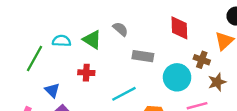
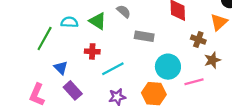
cyan circle: (177, 77) -> (168, 67), moved
cyan line: (124, 94) -> (113, 69), moved

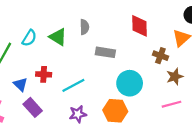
gray semicircle: (124, 11) -> (84, 27), turned 48
cyan semicircle: (69, 22) -> (29, 38), turned 119
red cross: (92, 51) -> (44, 74), moved
pink line: (194, 82) -> (171, 104), moved

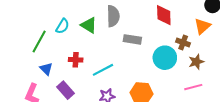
gray semicircle: (84, 27) -> (113, 16), size x1.5
cyan circle: (130, 83) -> (165, 58), moved
blue triangle: (20, 84) -> (46, 69), moved

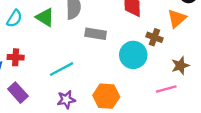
red cross: (76, 60) -> (16, 57), moved
brown star: (196, 62) -> (180, 66), moved

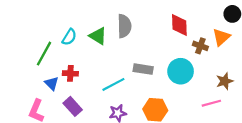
gray rectangle: (96, 34) -> (143, 69), moved
brown cross: (154, 37) -> (200, 46), moved

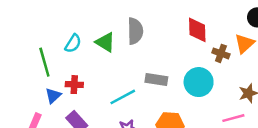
green line: (44, 54) -> (44, 62), turned -45
blue triangle: (52, 83) -> (53, 96), turned 32

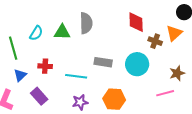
green triangle: (105, 42) -> (62, 32), turned -30
red cross: (74, 85) -> (45, 66), moved
cyan line: (123, 97) -> (76, 76), turned 35

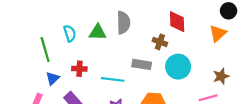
cyan semicircle: (36, 33) -> (70, 33), turned -49
brown cross: (155, 41) -> (160, 42), moved

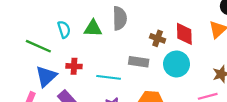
red diamond: (177, 22) -> (184, 34), moved
green line: (45, 49) -> (38, 46), turned -50
blue triangle: (53, 78) -> (46, 76), size x1.5

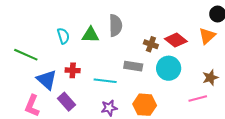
red diamond: (184, 34) -> (176, 40), turned -50
green line: (38, 46) -> (26, 55), moved
blue triangle: (46, 76) -> (47, 80), turned -35

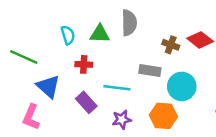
cyan circle: (169, 68) -> (182, 86), moved
red cross: (73, 70) -> (84, 64), moved
purple rectangle: (66, 102) -> (86, 102), moved

